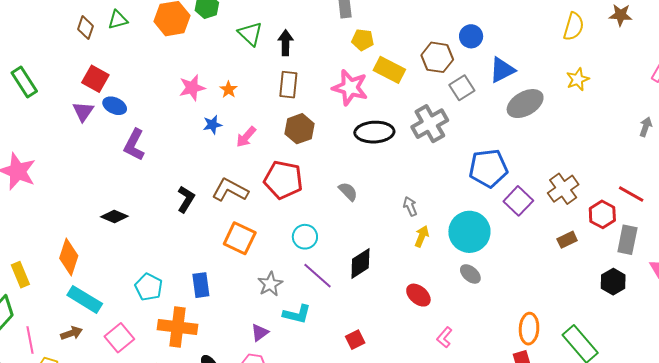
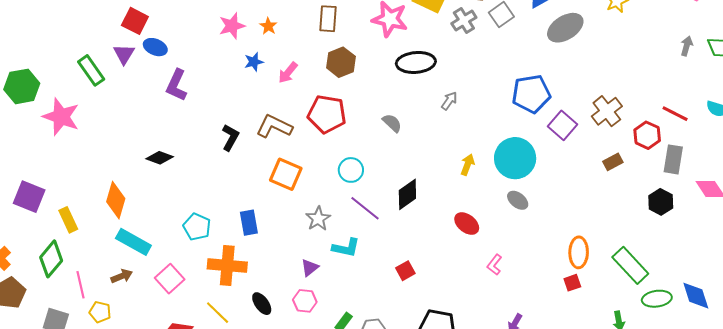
green rectangle: (24, 82) -> (91, 70), moved
gray cross: (430, 124) -> (464, 20), moved, size x0.7
gray arrow: (410, 206) -> (449, 101), moved, turned 60

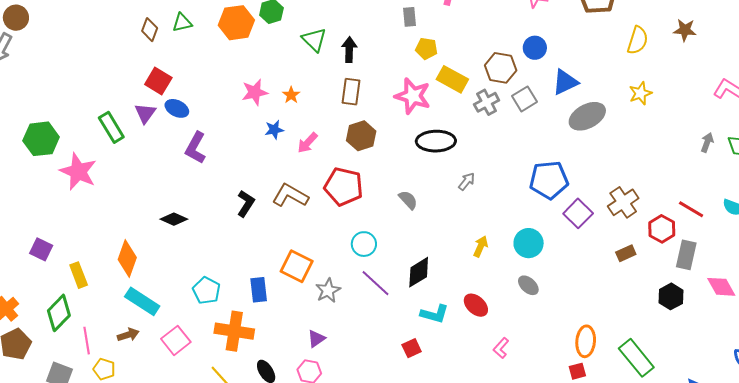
cyan circle: (515, 158) -> (529, 243), size x0.7
orange square: (286, 174) -> (297, 266), moved
purple square: (29, 197) -> (41, 249), size x0.7
cyan L-shape: (346, 248) -> (435, 314), moved

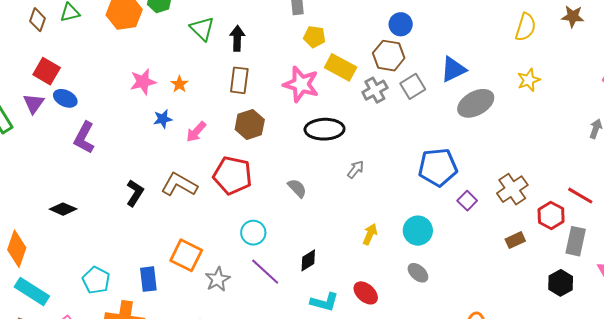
blue circle: (535, 48) -> (401, 24), moved
purple square: (578, 213) -> (467, 201), size x0.7
black diamond: (419, 272) -> (308, 260), size x0.7

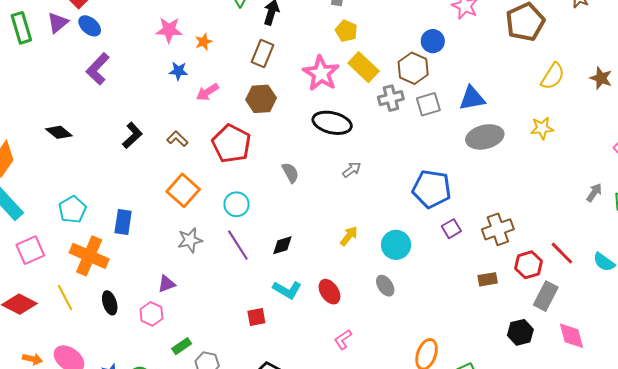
brown L-shape: (179, 185) -> (177, 139), size x0.6
orange square: (186, 255) -> (183, 190), moved

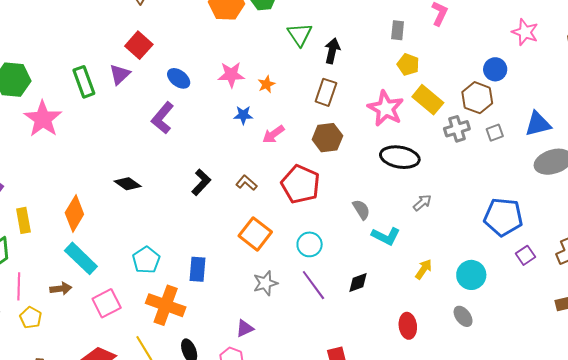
blue ellipse: (90, 26) -> (179, 78), moved
gray square: (428, 104) -> (495, 133), size x0.7
cyan L-shape: (287, 290) -> (386, 236), moved
red ellipse: (329, 292) -> (408, 326), turned 30

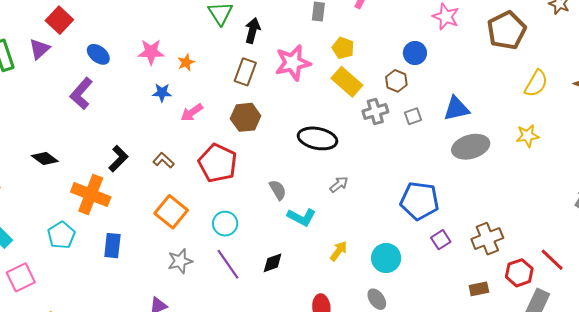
yellow pentagon: (408, 65) -> (343, 48), moved
brown hexagon: (477, 98) -> (396, 81), size x0.7
pink star: (386, 108) -> (293, 63), moved, turned 30
orange cross: (166, 305) -> (91, 194), moved

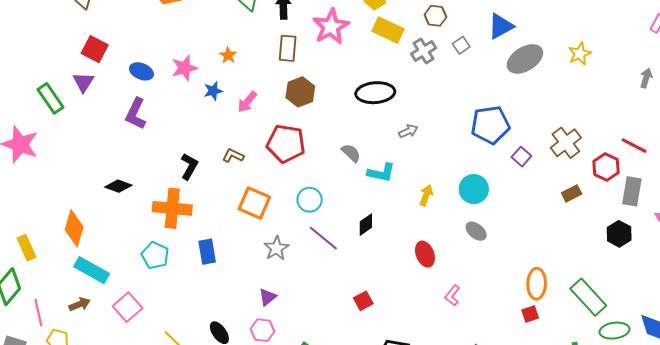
pink star: (151, 52) -> (184, 68), moved
yellow star: (527, 136) -> (580, 54), moved
gray arrow: (339, 185) -> (408, 131), turned 30

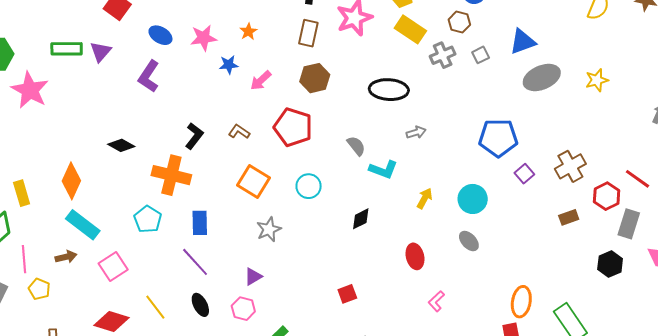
purple triangle: (83, 82) -> (101, 52), moved
green rectangle: (50, 98) -> (67, 49), turned -64
purple line: (323, 238) -> (195, 262), moved

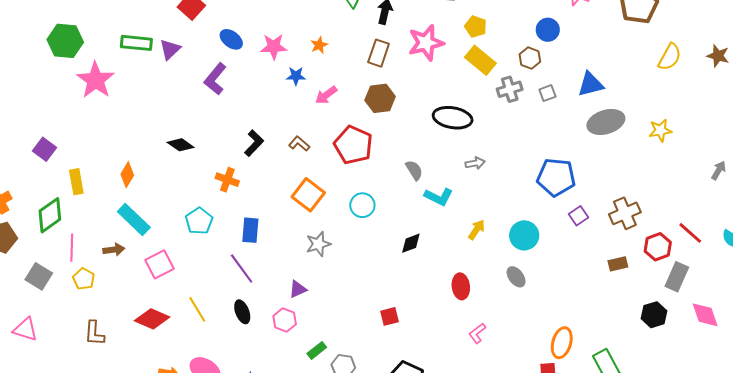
orange cross: (171, 175) -> (227, 180), size x0.6
orange diamond: (71, 181) -> (127, 175), size x0.7

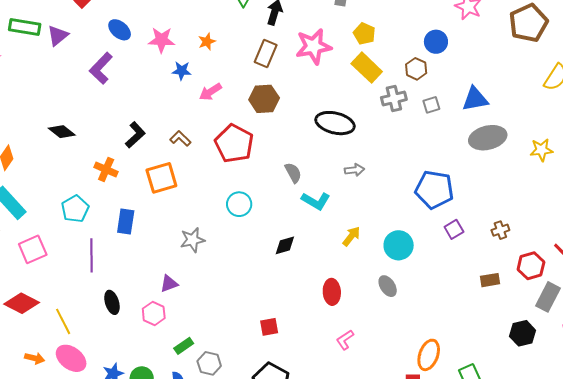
orange square: (308, 195) -> (161, 178), moved, turned 32
brown cross: (625, 213) -> (500, 230), size x0.6
purple line: (242, 269) -> (92, 255), moved, turned 32
yellow line: (197, 309) -> (63, 321), moved
red square: (389, 316) -> (269, 327), moved

